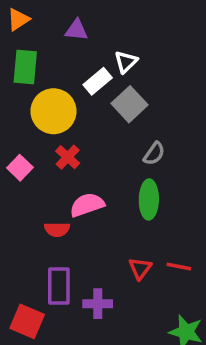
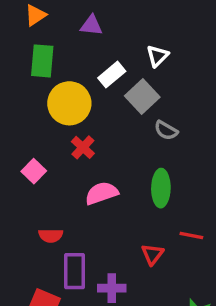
white triangle: (126, 62) -> (158, 56), moved
gray semicircle: (154, 154) -> (166, 130), moved, turned 85
pink square: (20, 168) -> (34, 171), moved
red semicircle: (57, 230) -> (51, 236), moved
red line: (179, 267) -> (191, 236), moved

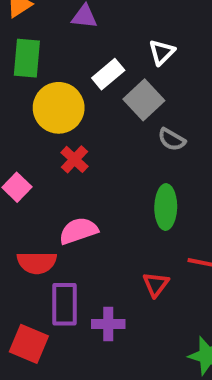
pink semicircle: (102, 193) -> (78, 231), moved
red semicircle: (51, 236) -> (37, 263), size x1.4

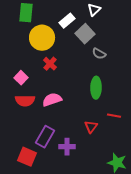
red semicircle: (37, 263) -> (25, 101), moved
purple rectangle: (65, 304) -> (45, 137), turned 30

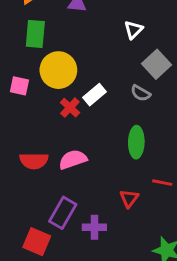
white rectangle: (67, 21) -> (94, 95), moved
gray square: (85, 34) -> (156, 64), moved
pink square: (21, 78) -> (19, 86), moved, turned -32

